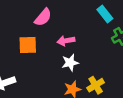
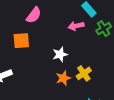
pink arrow: (66, 41) -> (76, 26), moved

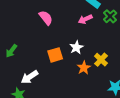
pink semicircle: (34, 15) -> (46, 18), turned -63
orange square: (21, 41) -> (55, 55), moved

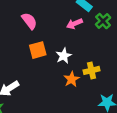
orange square: (55, 55) -> (38, 50), moved
yellow cross: (101, 60) -> (91, 70), turned 32

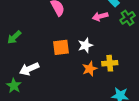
orange square: (38, 50) -> (61, 47), moved

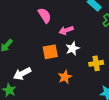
pink arrow: (100, 16) -> (66, 30), moved
orange star: (90, 69) -> (65, 77), moved

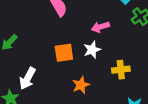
pink arrow: (66, 30) -> (100, 27), moved
white arrow: (22, 74) -> (28, 78), turned -36

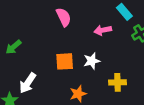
pink arrow: (100, 27) -> (103, 30), moved

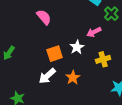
pink arrow: (103, 30) -> (94, 32), moved
white arrow: (28, 83) -> (47, 76), moved, turned 30

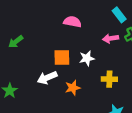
pink semicircle: (44, 17) -> (72, 22), moved, turned -56
pink arrow: (94, 32) -> (111, 38), moved

